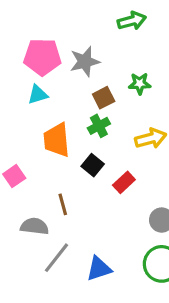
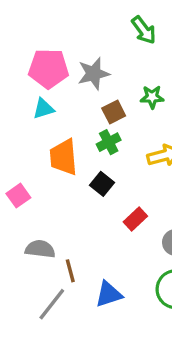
green arrow: (132, 21) -> (144, 30), turned 68
red rectangle: (124, 182) -> (135, 219), moved
brown line: (63, 204) -> (70, 271), moved
gray line: (57, 258) -> (52, 304), moved

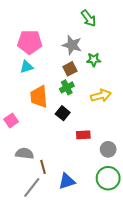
gray star: (94, 74) -> (72, 45), moved, turned 30
red rectangle: (135, 219) -> (83, 135), turned 40

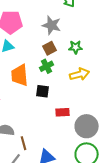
green star: (94, 60) -> (76, 47), moved
black square: (63, 113) -> (43, 91), turned -32
gray circle: (108, 149) -> (87, 126), size x1.5

